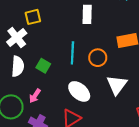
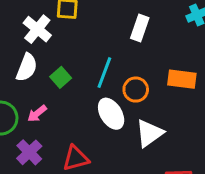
white cross: (17, 38) -> (37, 29), turned -30
white ellipse: (79, 91) -> (111, 114), moved

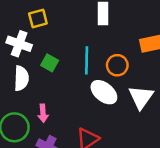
green square: (61, 77) -> (50, 63), moved
pink arrow: (37, 114) -> (43, 113), turned -36

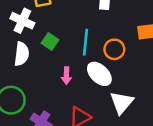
white triangle: (141, 97) -> (122, 103), moved
pink arrow: (43, 113) -> (66, 76), moved

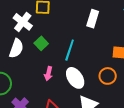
orange circle: (114, 49) -> (108, 76), moved

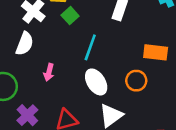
green square: (41, 43) -> (70, 16), moved
pink arrow: (48, 74) -> (49, 72), moved

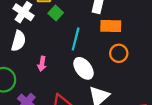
orange rectangle: (156, 52) -> (111, 26), moved
orange circle: (136, 81) -> (119, 53), moved

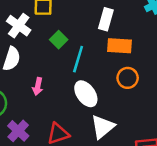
green square: (56, 13) -> (59, 40), moved

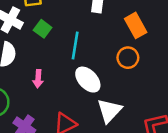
green square: (59, 40) -> (43, 29), moved
orange rectangle: (119, 46) -> (136, 25), moved, turned 65

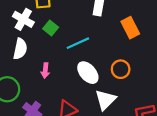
cyan line: (75, 46) -> (78, 43), turned 55
orange circle: (128, 58) -> (121, 69), moved

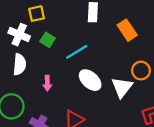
orange circle: (121, 69) -> (141, 71), moved
white triangle: (105, 100) -> (122, 87), moved

